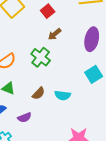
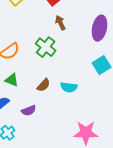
brown arrow: (55, 34) -> (60, 23), turned 104

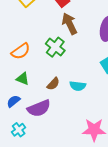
brown arrow: (60, 23) -> (70, 24), size x1.5
purple semicircle: (29, 110) -> (39, 108), size x1.6

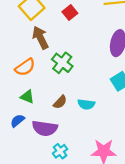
brown arrow: (70, 24) -> (40, 38), moved
purple semicircle: (39, 108) -> (45, 128), turned 30
cyan cross: (19, 130) -> (60, 151), moved

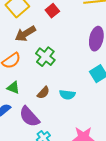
brown arrow: (40, 38) -> (25, 34), turned -95
purple semicircle: (45, 128) -> (29, 117), turned 40

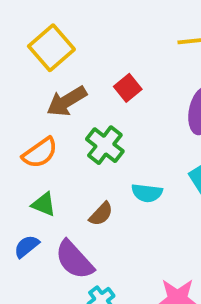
red square: (52, 11) -> (128, 88), moved
cyan semicircle: (67, 95) -> (147, 193), moved

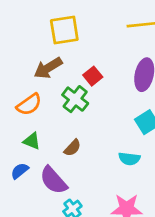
yellow square: (51, 48) -> (64, 30), moved, turned 32
red square: (128, 88) -> (93, 76), moved
cyan semicircle: (147, 193) -> (129, 159), moved

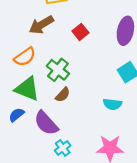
green cross: (75, 99) -> (58, 70), moved
green triangle: (32, 141) -> (27, 89), size x1.6

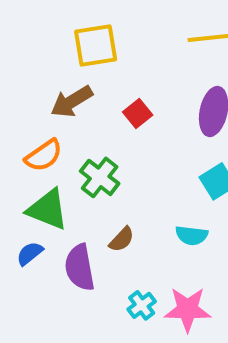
brown semicircle: (63, 95) -> (122, 239), moved
purple semicircle: (46, 123) -> (80, 267), turned 32
cyan cross: (63, 148) -> (142, 305), moved

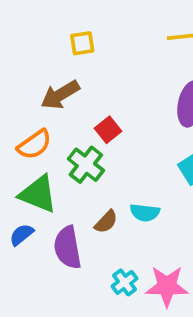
yellow square: (96, 46) -> (82, 43), size x0.6
red square: (138, 113) -> (108, 130), moved
cyan semicircle: (192, 235) -> (145, 213), moved

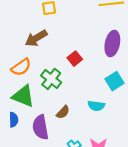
red square: (108, 130) -> (75, 59), moved
cyan semicircle: (145, 213) -> (96, 106), moved
blue semicircle: (22, 235) -> (14, 120), turned 128

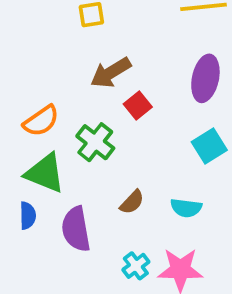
brown arrow: (36, 38) -> (111, 73), moved
cyan semicircle: (96, 106) -> (186, 208), moved
brown semicircle: (63, 112) -> (132, 202), moved

